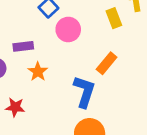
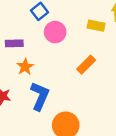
yellow rectangle: (114, 18) -> (96, 26), turned -63
blue L-shape: (84, 92) -> (40, 96), moved

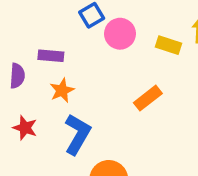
pink circle: (55, 32) -> (120, 34), moved

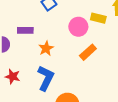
pink circle: (120, 34) -> (78, 27), moved
orange star: (62, 90) -> (46, 48), moved

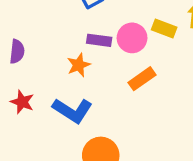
purple rectangle: (25, 30) -> (99, 40), moved
blue L-shape: (46, 78) -> (72, 110), turned 90

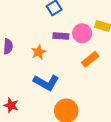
orange star: (79, 65) -> (39, 52), moved
red star: (22, 102) -> (11, 105), moved

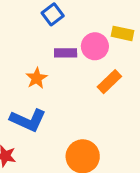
blue L-shape: (46, 83) -> (28, 120), moved

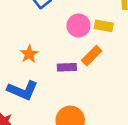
yellow rectangle: (123, 33) -> (104, 26), moved
purple rectangle: (66, 53) -> (67, 67), moved

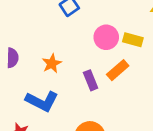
purple rectangle: (67, 67) -> (91, 80), turned 66

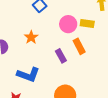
orange star: (52, 63) -> (31, 37), moved
orange rectangle: (118, 70) -> (79, 46), turned -70

